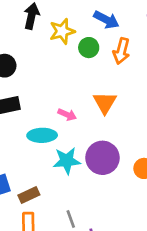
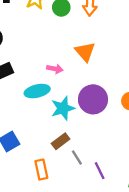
brown rectangle: (29, 195) -> (61, 141), moved

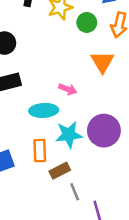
orange triangle: (85, 52) -> (102, 62), moved
orange rectangle: (41, 170) -> (40, 151), moved

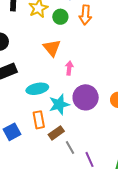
orange triangle: (102, 62) -> (52, 48), moved
pink arrow: (68, 89) -> (69, 68), moved, turned -96

